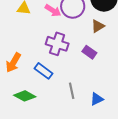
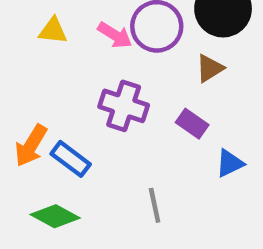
blue rectangle: (44, 71) -> (71, 159), moved
blue triangle: (97, 99) -> (230, 163), moved

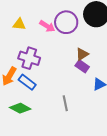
brown triangle: (210, 68) -> (82, 54), moved
purple cross: (124, 106) -> (29, 58), moved

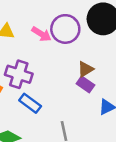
blue rectangle: (27, 82) -> (30, 103), moved

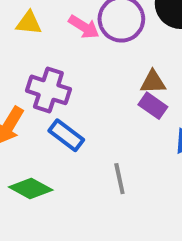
brown triangle: (85, 69) -> (153, 82), turned 30

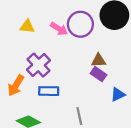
purple cross: (48, 90) -> (39, 65), turned 30
blue rectangle: (66, 135) -> (49, 91), turned -36

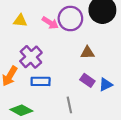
purple rectangle: (99, 74) -> (87, 80), moved

